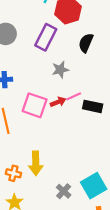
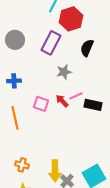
red arrow: (58, 102) -> (62, 101), turned -112
pink square: (35, 105) -> (41, 104), size x0.7
yellow arrow: (36, 163) -> (55, 171), moved

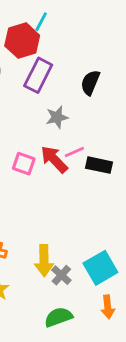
red hexagon: (71, 19) -> (22, 41), moved
red arrow: (62, 101) -> (54, 159), size x1.5

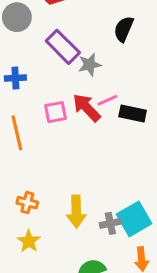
purple rectangle: (38, 75) -> (63, 47), moved, turned -72
pink square: (24, 164) -> (55, 112), turned -30
gray cross: (61, 275) -> (110, 223), moved, turned 36

